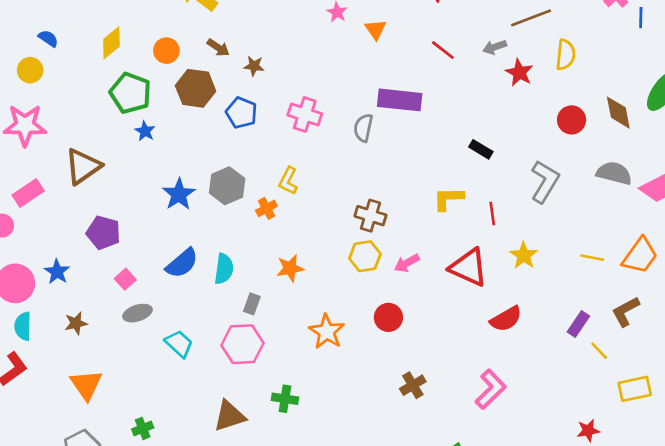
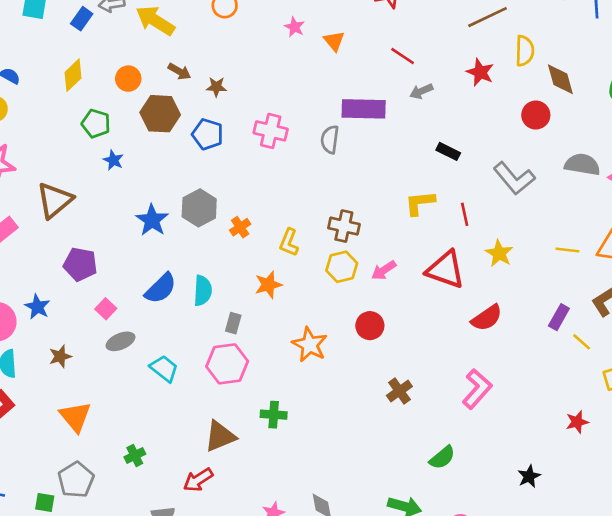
gray arrow: (495, 47) -> (421, 91), moved
green pentagon: (130, 93) -> (96, 124), size x0.7
brown diamond: (618, 113) -> (560, 79), moved
yellow L-shape: (288, 181) -> (289, 242), moved
gray L-shape: (545, 182) -> (514, 178), turned 114

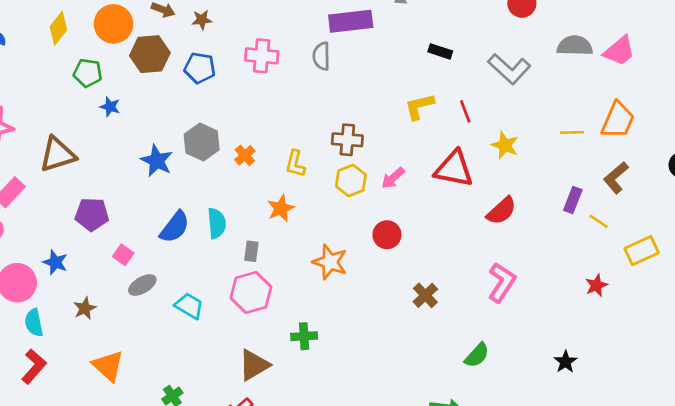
orange circle: (128, 79) -> (113, 24), size x1.5
brown triangle: (55, 200) -> (58, 154), turned 30
red star: (577, 422) -> (596, 285), moved

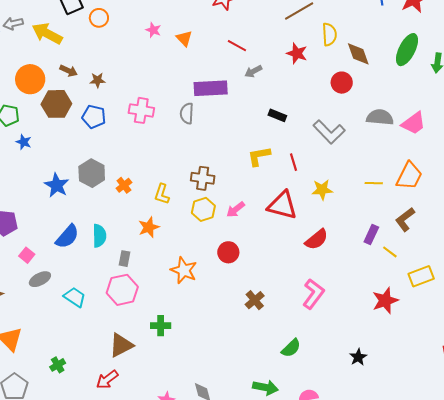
yellow star: (505, 145) -> (322, 190), turned -30
red star: (596, 285) -> (385, 301), size x1.5

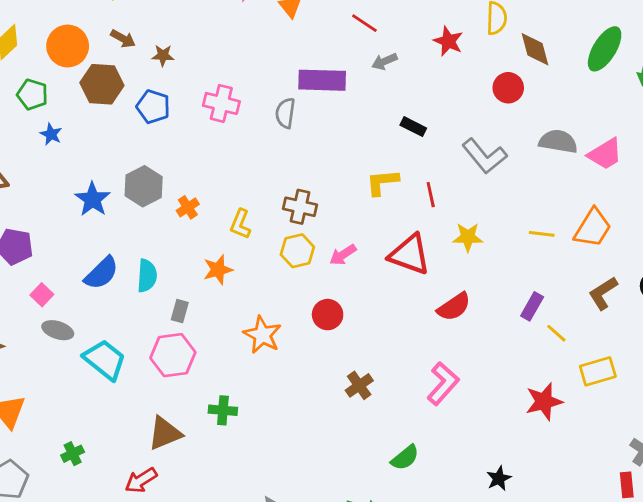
brown L-shape: (405, 219) -> (603, 293), moved
gray ellipse: (40, 279) -> (58, 330), turned 40
cyan trapezoid: (75, 297) -> (105, 360), size x1.4

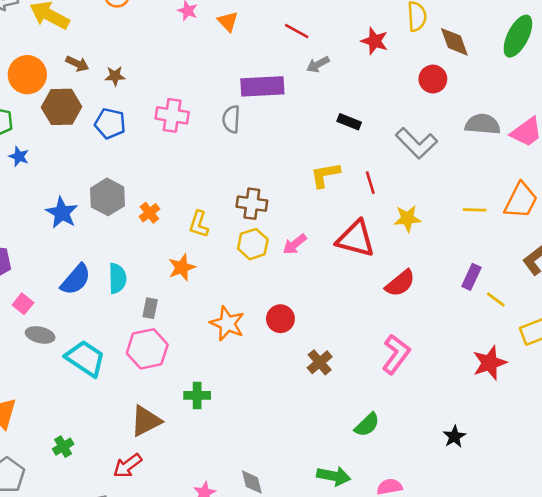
red circle: (328, 315) -> (280, 319), moved

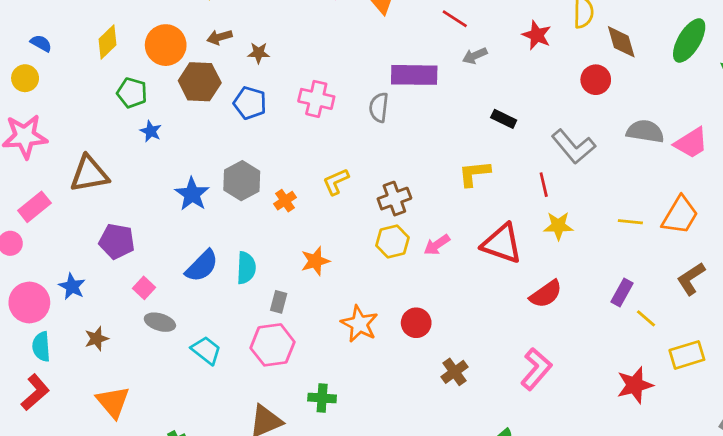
brown arrow: (77, 64) -> (220, 37), turned 135
red line: (370, 183) -> (544, 185), moved
brown cross: (252, 204) -> (394, 199), turned -32
yellow L-shape: (199, 224) -> (336, 182), moved, turned 44
cyan trapezoid: (85, 358) -> (206, 350), size x0.7

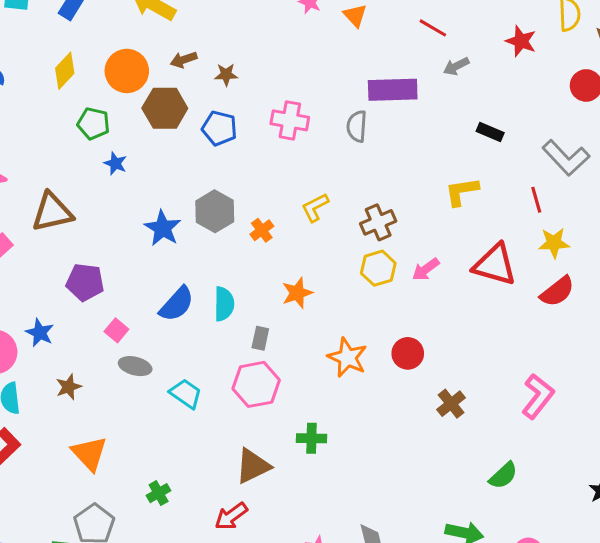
red semicircle: (546, 294) -> (557, 291), moved

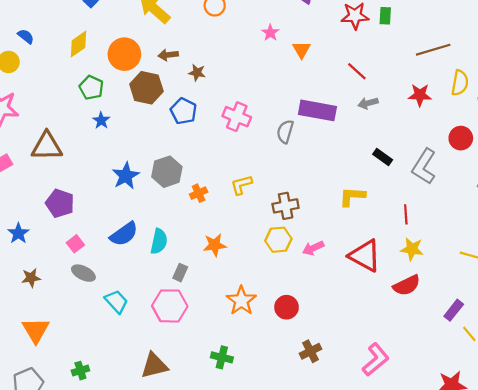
red star: (521, 41) -> (420, 95), turned -30
gray L-shape: (566, 158) -> (424, 166), moved, turned 63
green cross: (312, 438) -> (222, 357), moved

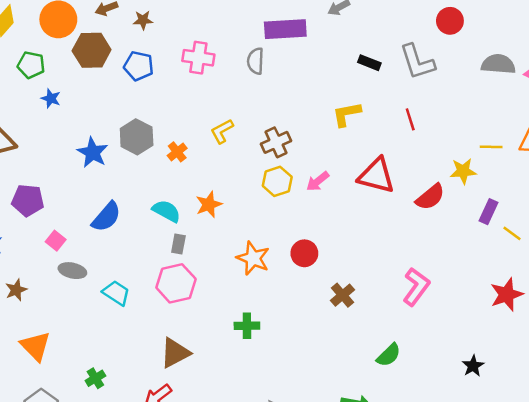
gray L-shape: (424, 166) -> (417, 62), turned -36
cyan semicircle: (159, 241) -> (166, 211), moved, turned -60
yellow star: (412, 249) -> (463, 171), moved

